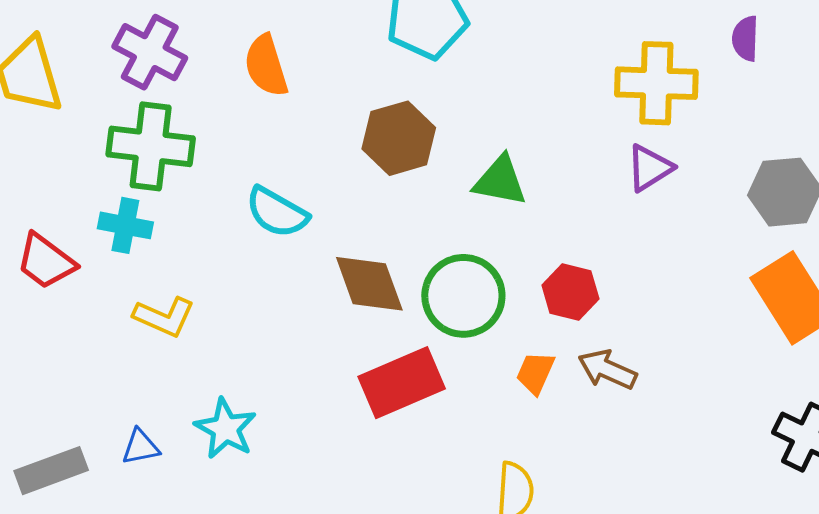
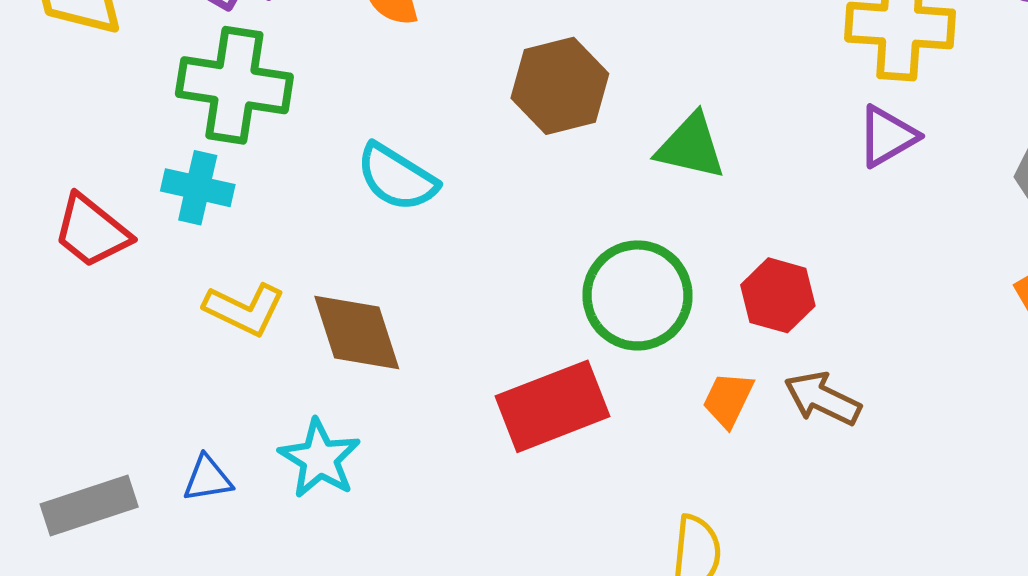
brown diamond: (369, 284) -> (357, 333), moved

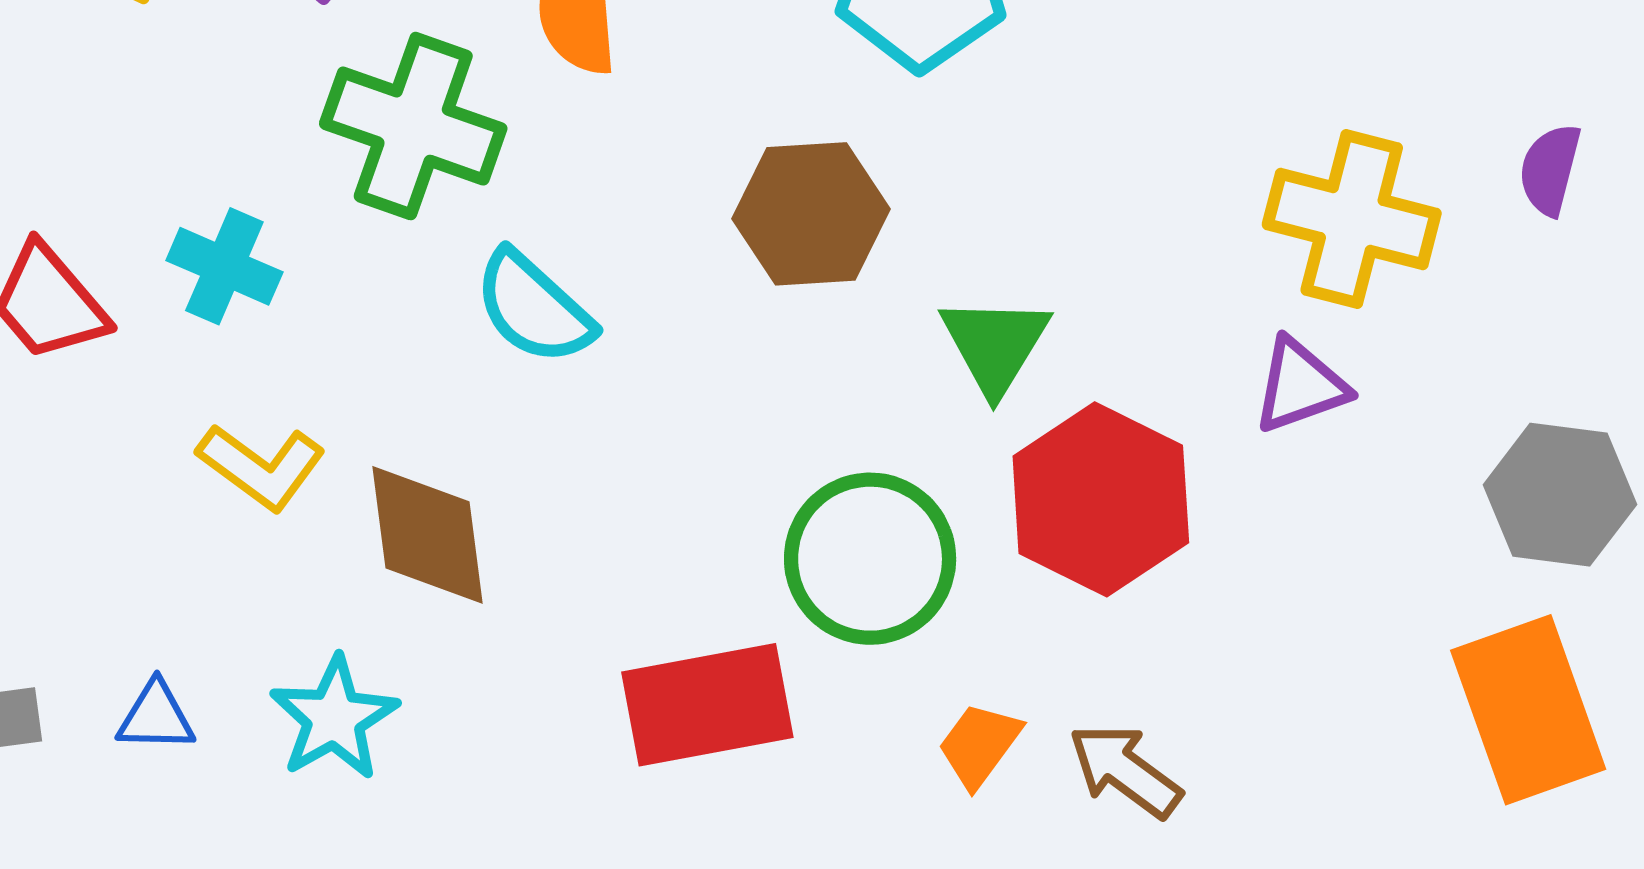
green cross: (234, 85) -> (413, 126), moved
green triangle: (691, 146) -> (995, 345), turned 38
red hexagon: (778, 295) -> (1101, 499), moved, size x1.6

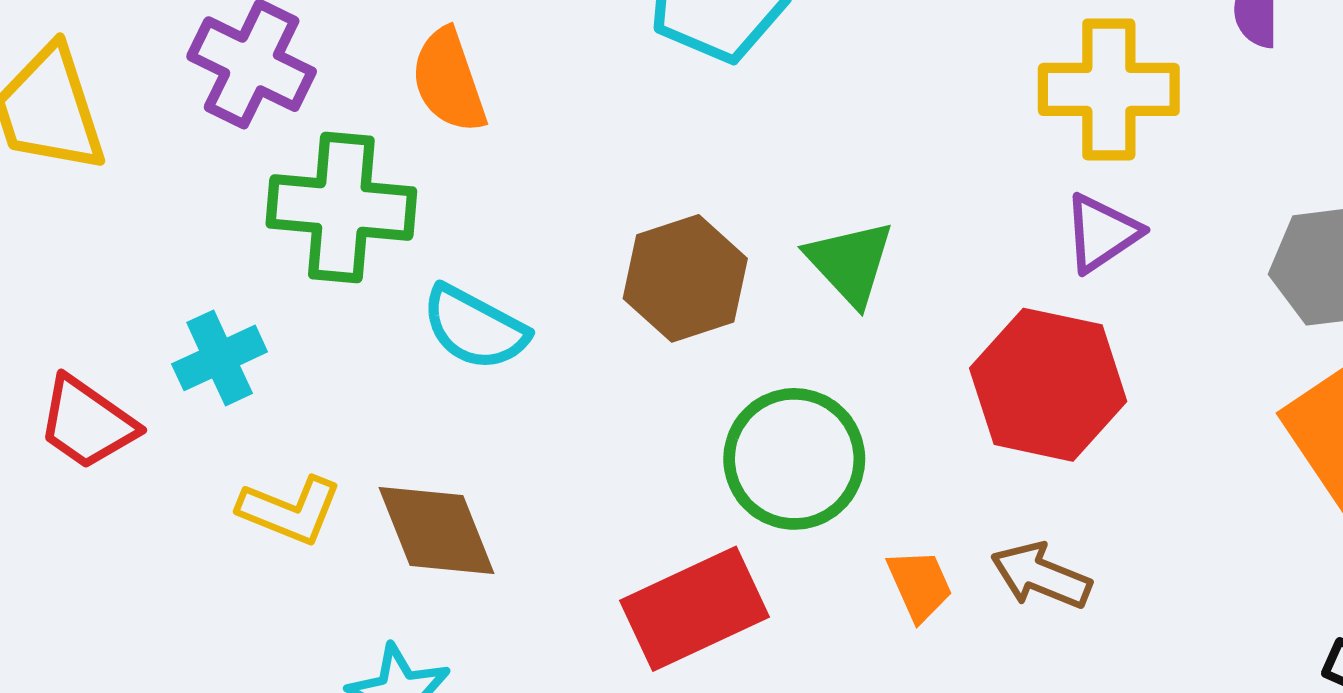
brown hexagon: (811, 214) -> (685, 278), moved
cyan cross: (224, 266) -> (220, 358), turned -34
red hexagon: (1101, 499) -> (1048, 385), moved
orange trapezoid: (979, 745) -> (920, 585), turned 134

